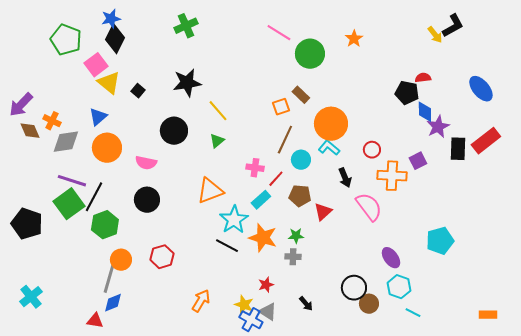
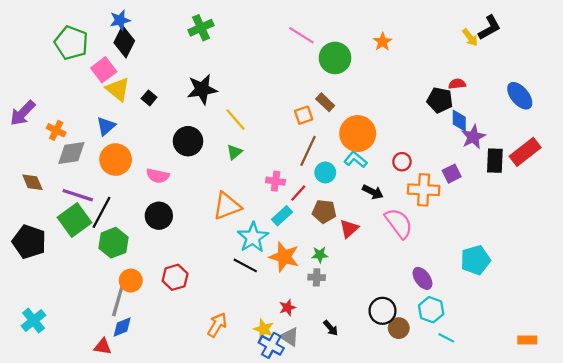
brown diamond: (30, 131) -> (32, 182), moved
black arrow: (345, 178) -> (373, 192), turned -42

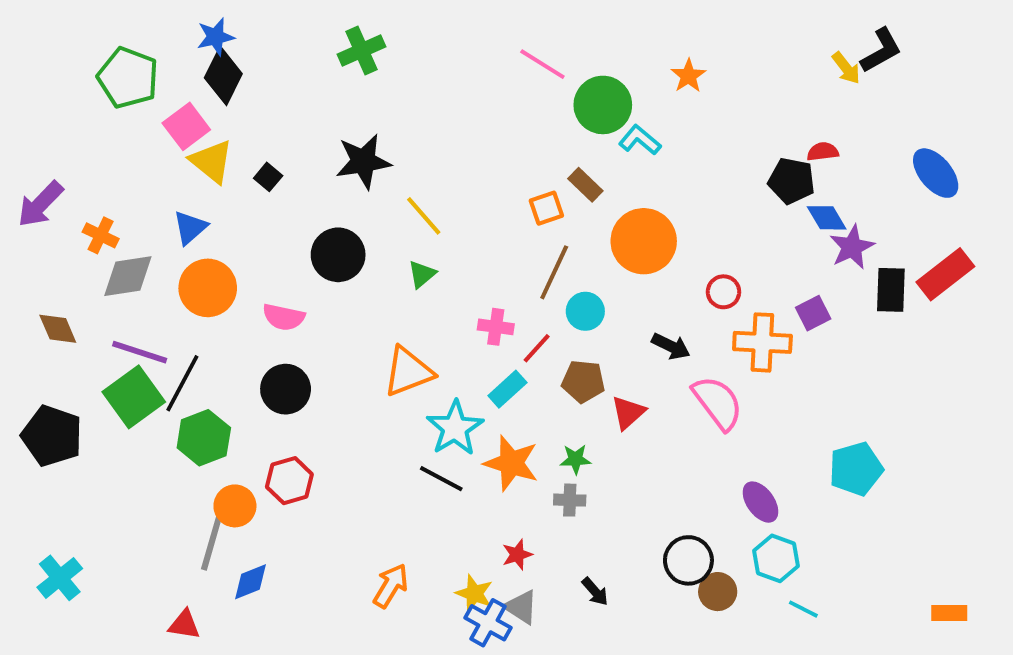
blue diamond: (459, 121) -> (827, 218), turned -30
cyan L-shape: (355, 160) -> (640, 140), moved
red hexagon: (175, 277) -> (289, 481), moved
blue diamond: (122, 327) -> (251, 582), moved

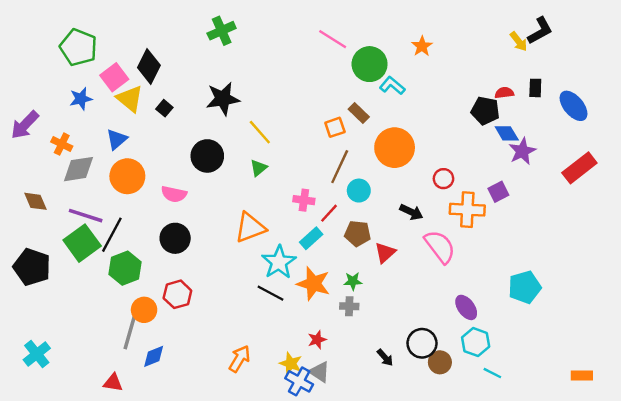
blue star: (215, 37) -> (81, 99), moved
black diamond: (223, 76) -> (149, 66), moved
black rectangle: (891, 290) -> (535, 88), moved, size x0.7
black arrow: (595, 592) -> (385, 358), moved

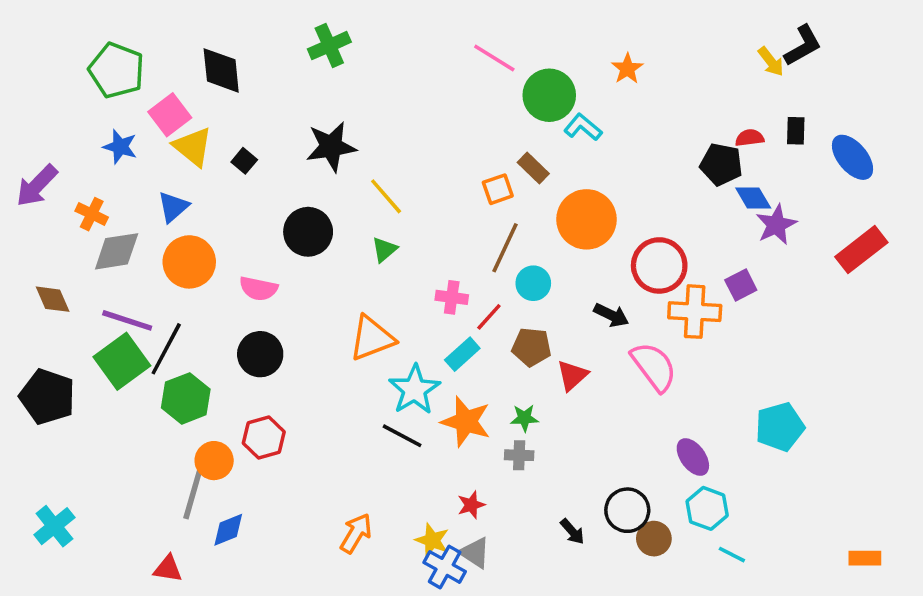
black diamond: (149, 66) -> (221, 70), moved, turned -32
blue star: (81, 99) -> (120, 147), turned 30
red circle: (443, 179) -> (659, 265), size x1.8

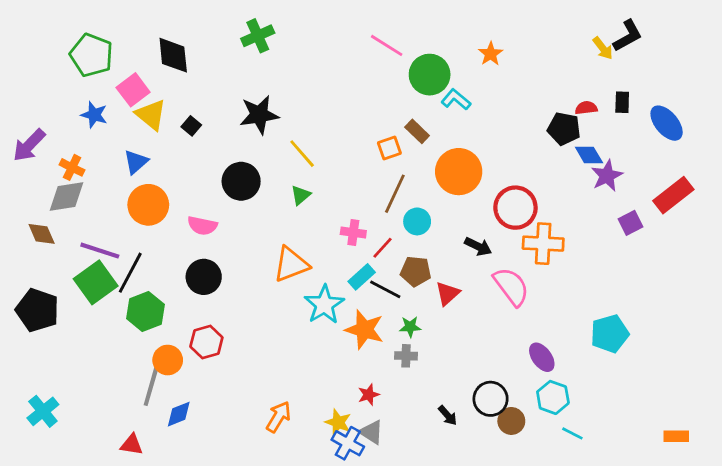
gray diamond: (117, 251) -> (67, 197), moved
purple square: (741, 285) -> (630, 223), moved
black line: (402, 436) -> (385, 289), moved

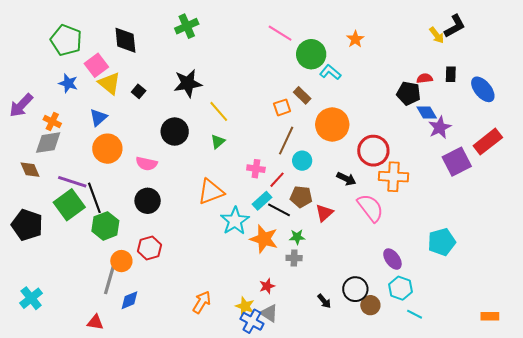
purple square: (630, 223) -> (457, 162), size x1.6
black line: (130, 273) -> (94, 198), turned -48

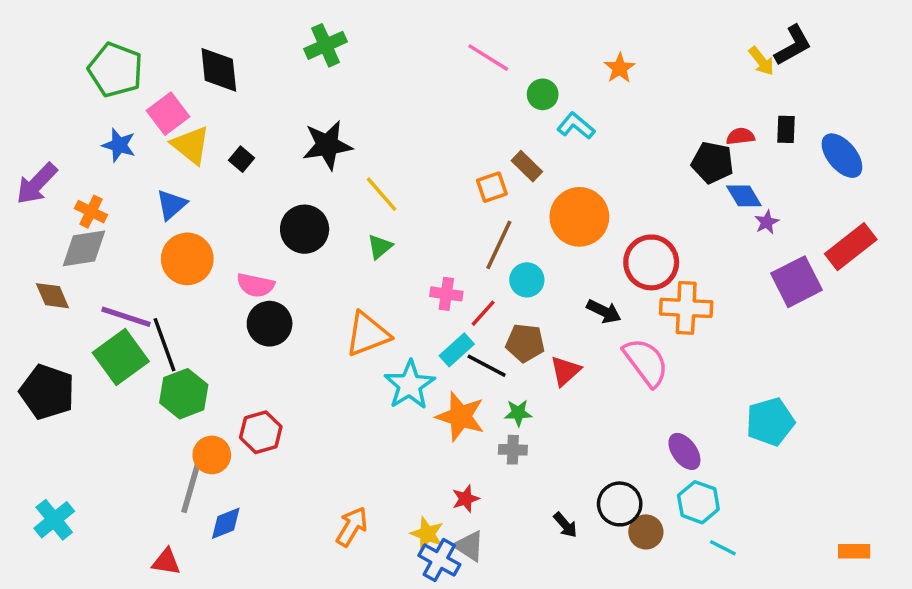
green circle: (311, 54) -> (543, 94), size x0.6
purple star: (440, 127) -> (767, 222), size x0.6
black circle: (148, 201) -> (270, 324), moved

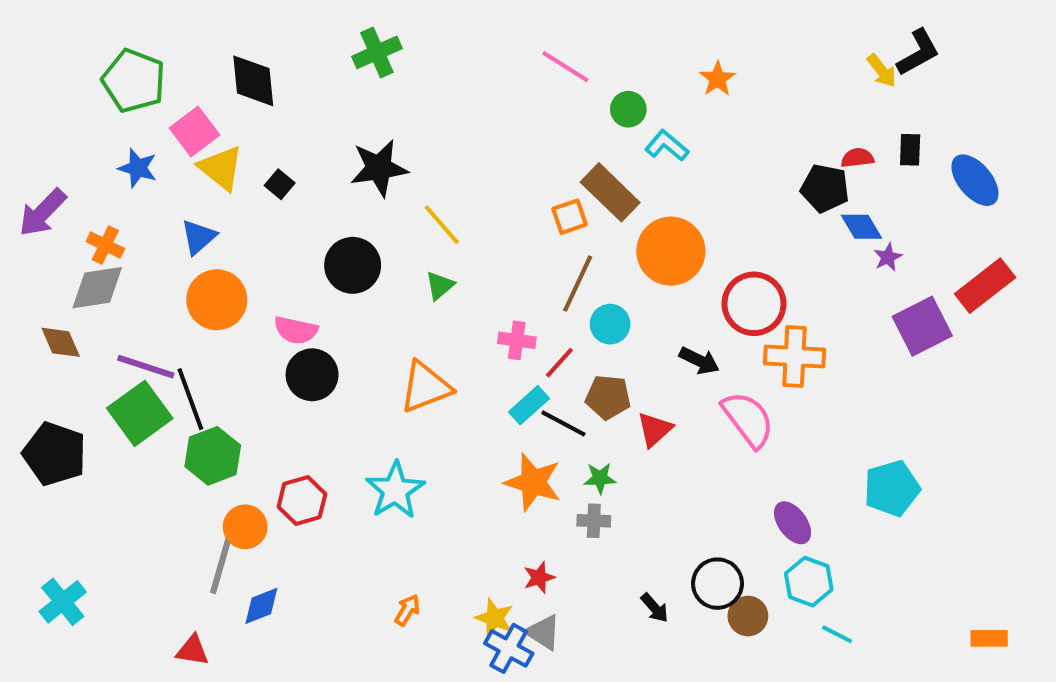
brown rectangle: (527, 166) -> (610, 192), size x1.6
cyan star: (410, 385) -> (395, 490), moved
orange arrow: (352, 527) -> (407, 610), size x0.7

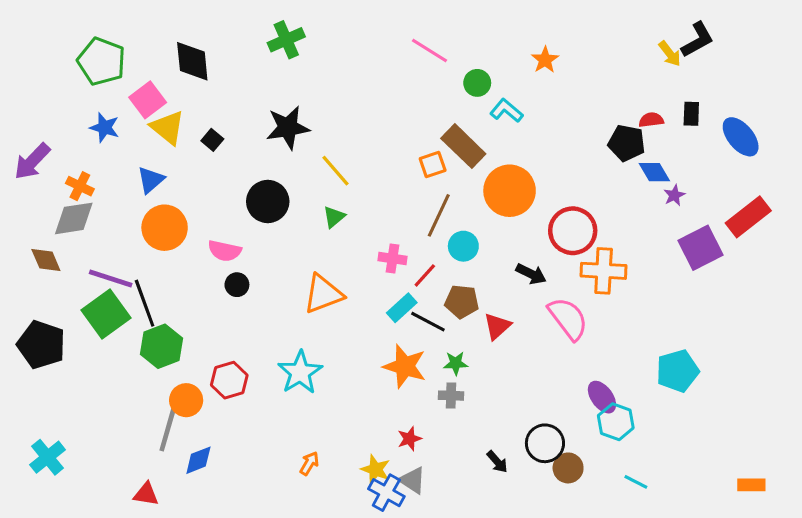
black circle: (312, 375) -> (237, 285), size x0.6
cyan hexagon: (809, 582) -> (616, 422), moved

